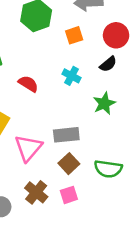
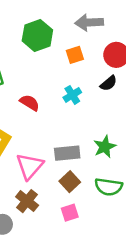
cyan cross: (72, 76) -> (72, 95), turned 30
green star: (104, 103) -> (105, 147), moved
brown cross: (36, 192) -> (27, 201), moved

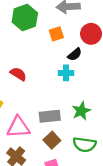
black semicircle: (109, 83) -> (75, 54), moved
cyan cross: (72, 95) -> (66, 73), moved, turned 32
pink triangle: (30, 166) -> (18, 127), turned 45

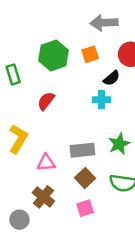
green hexagon: (25, 18) -> (54, 56), moved
red semicircle: (18, 74) -> (46, 101), turned -84
pink triangle: (18, 127) -> (46, 163), size x0.7

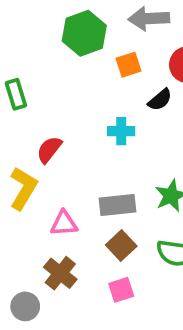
green hexagon: (54, 56) -> (84, 33), moved
cyan cross: (101, 100) -> (121, 131), moved
red semicircle: (46, 101) -> (49, 150), moved

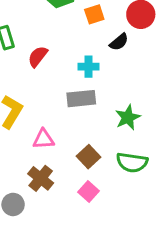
red semicircle: (49, 150) -> (38, 56), moved
gray rectangle: (117, 205) -> (81, 99), moved
pink square: (121, 290) -> (89, 191), turned -30

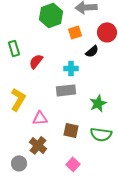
brown square: (89, 157) -> (71, 130), turned -35
pink square: (89, 191) -> (73, 164), moved

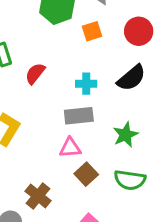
black semicircle: (92, 51) -> (131, 78), moved, size x1.5
pink triangle: (40, 118) -> (70, 148), moved
brown square: (71, 130) -> (86, 174), turned 35

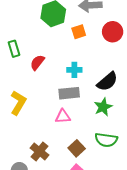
black semicircle: (131, 78) -> (107, 82), moved
brown square: (86, 174) -> (77, 148), moved

